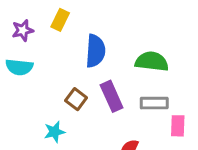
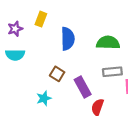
purple rectangle: (112, 96) -> (83, 87), moved

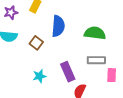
brown square: (57, 74) -> (36, 43), moved
cyan star: (44, 98) -> (39, 76), moved

